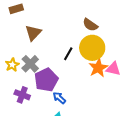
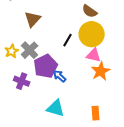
orange star: (98, 68) -> (101, 71), moved
pink triangle: (113, 69) -> (94, 55), moved
blue arrow: (59, 98) -> (60, 76), moved

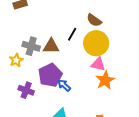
brown triangle: (33, 19) -> (51, 46), moved, turned 48
black line: (68, 40) -> (72, 34), moved
gray cross: (30, 50) -> (31, 46), moved, turned -30

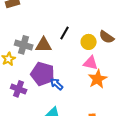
brown semicircle: (94, 20) -> (107, 37), moved
yellow circle: (96, 43) -> (89, 42), size x0.6
purple pentagon: (50, 75) -> (43, 74), turned -30

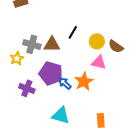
brown semicircle: (107, 37) -> (116, 46), moved
orange star: (98, 79) -> (84, 81), moved

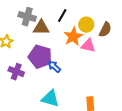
gray cross: (32, 44) -> (27, 17), moved
brown semicircle: (116, 46) -> (105, 30), turned -98
orange star: (84, 81) -> (73, 37), moved

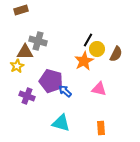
black line: (62, 16) -> (88, 40), moved
brown triangle: (41, 28) -> (25, 52), moved
pink triangle: (88, 46) -> (99, 89), moved

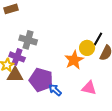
black line: (88, 40) -> (98, 39), moved
brown triangle: (25, 52) -> (15, 75), moved
purple cross: (27, 96) -> (17, 57), moved

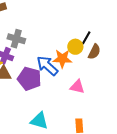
orange star: (74, 60) -> (62, 59), turned 30
blue arrow: (55, 90) -> (47, 66), moved, size x1.6

